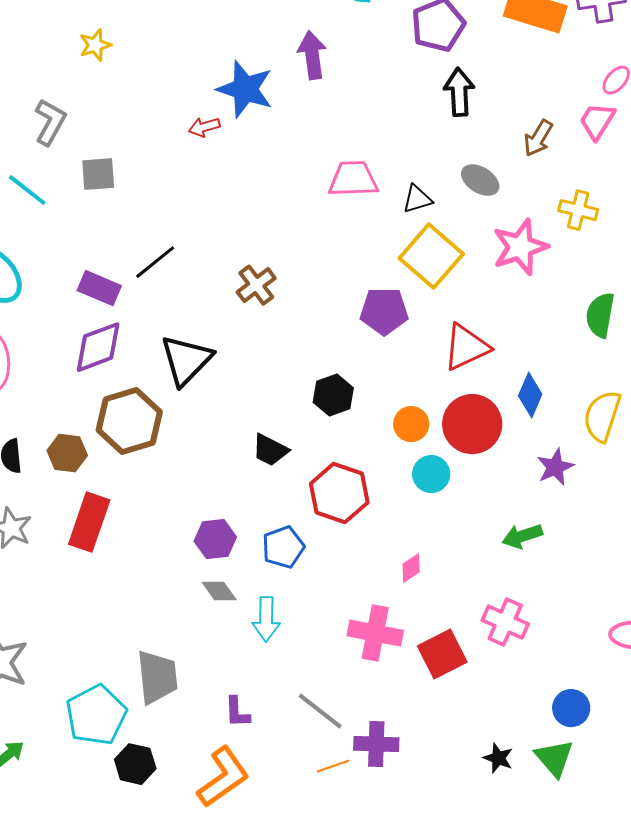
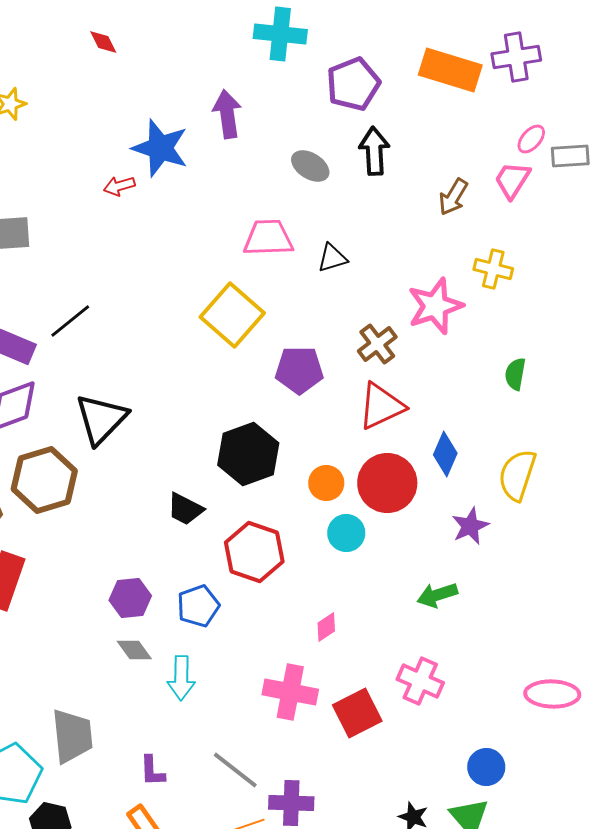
gray ellipse: (480, 180) -> (310, 166), moved
yellow square: (431, 256) -> (232, 315), moved
brown cross: (256, 285) -> (377, 344), moved
green semicircle: (600, 315) -> (515, 374), size x0.7
black hexagon: (333, 395) -> (248, 454), size x1.5

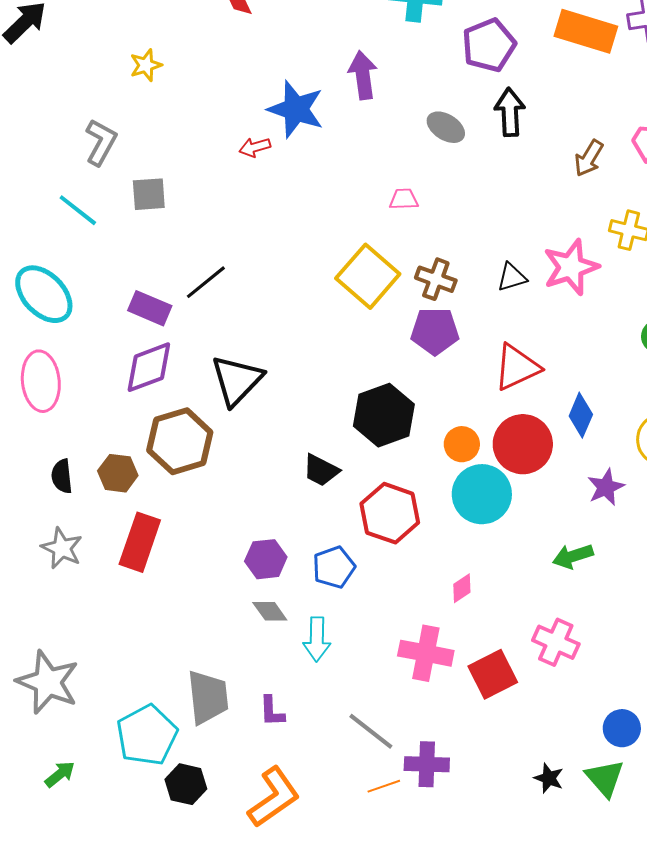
pink trapezoid: (268, 238) -> (404, 199), size x0.6
black triangle: (332, 258) -> (512, 277), moved
brown cross: (377, 344) -> (436, 279), moved, turned -33
cyan circle: (346, 533) -> (482, 494), size x1.6
purple L-shape: (152, 771) -> (272, 711), moved

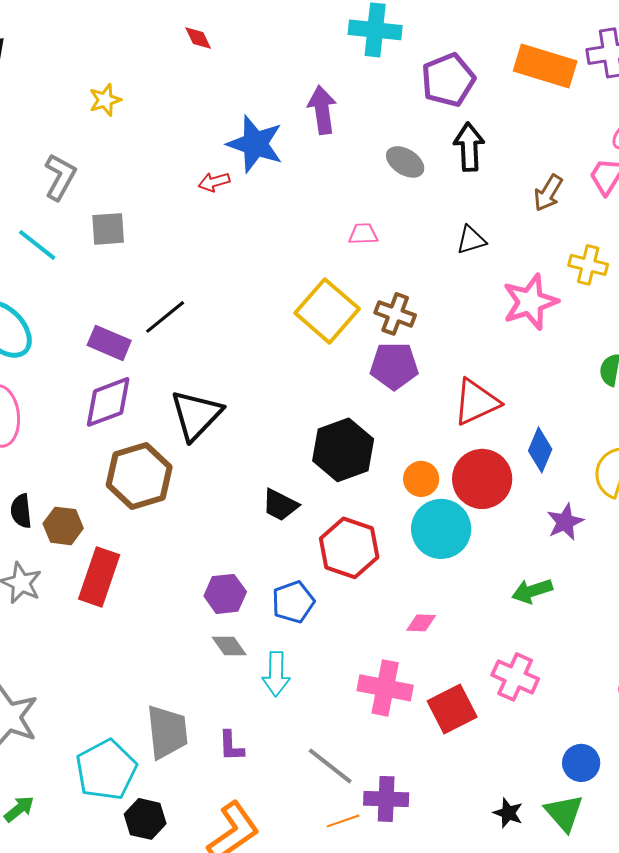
black triangle: (512, 277) -> (471, 240), moved
brown hexagon: (118, 473) -> (63, 526), moved
pink diamond: (462, 588) -> (421, 623), turned 36

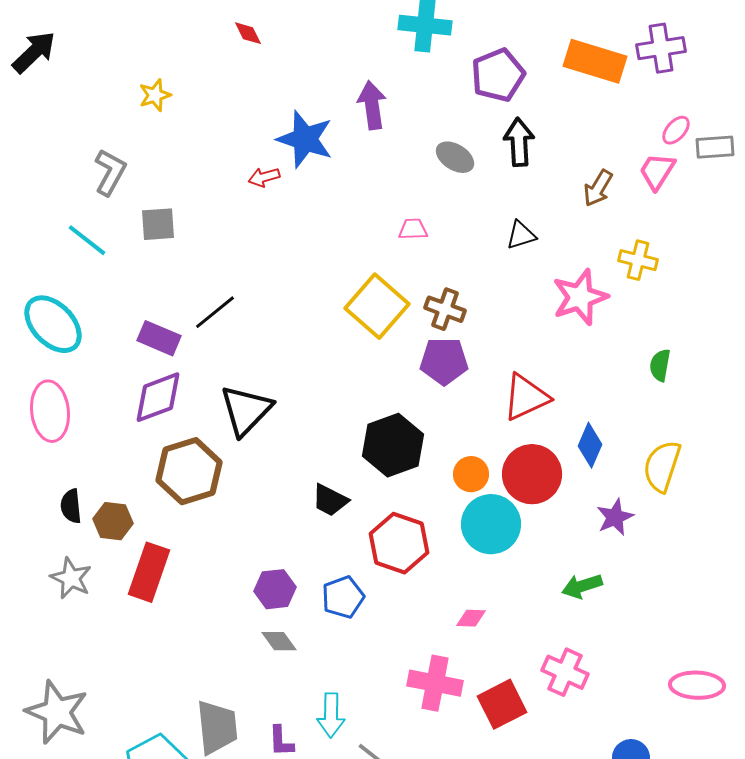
cyan arrow: (276, 674) -> (331, 715), moved

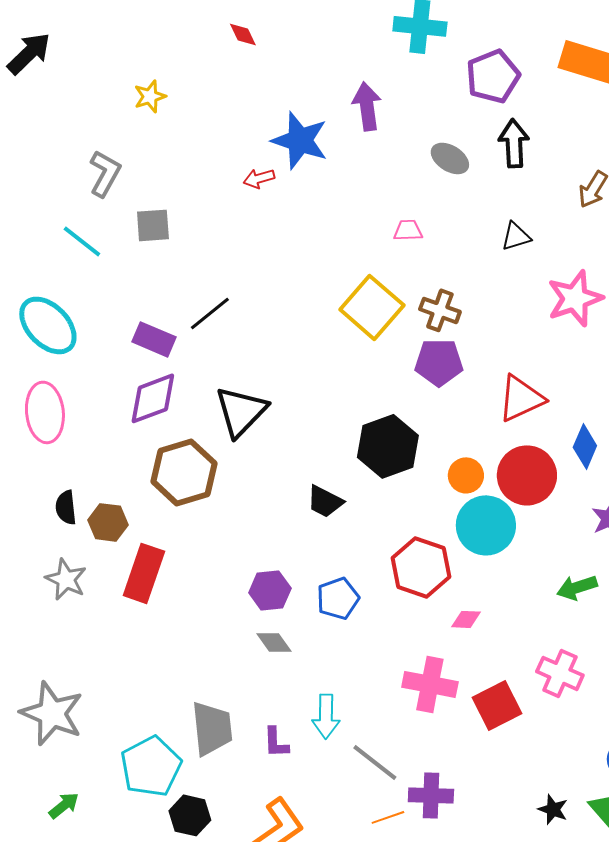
red hexagon: (399, 543) -> (421, 567), moved

